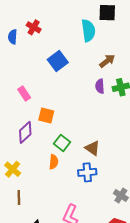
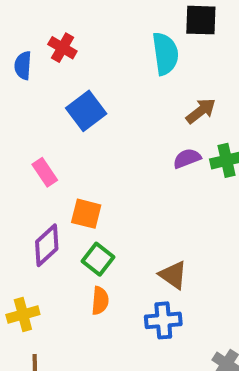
blue square: (58, 61) -> (86, 111), moved
purple semicircle: (100, 86) -> (187, 158), turned 72
green square: (62, 143) -> (98, 259), moved
yellow cross: (13, 169) -> (23, 314), turned 35

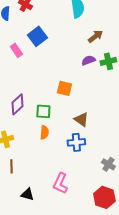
pink rectangle: (45, 172) -> (16, 50), moved
orange square: (86, 214) -> (64, 88), moved
green square: (98, 259) -> (43, 111), turned -35

